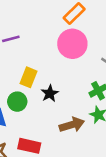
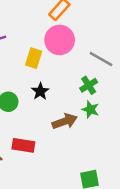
yellow rectangle: (29, 77) -> (34, 58), moved

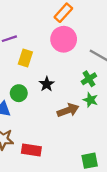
yellow rectangle: (34, 58) -> (25, 58), moved
red rectangle: (23, 145) -> (31, 150), moved

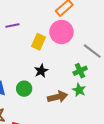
yellow rectangle: (25, 58) -> (39, 42), moved
green circle: (19, 93) -> (24, 89), moved

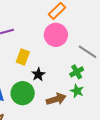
yellow rectangle: (39, 42) -> (23, 57), moved
green circle: (24, 89) -> (23, 93), size x1.5

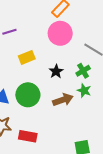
yellow rectangle: (23, 57) -> (27, 57), turned 49
black star: (38, 74) -> (56, 71), moved

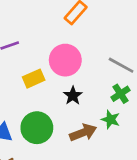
pink circle: (60, 33) -> (65, 60), moved
green cross: (83, 71) -> (121, 94), moved

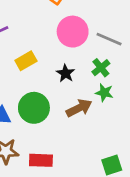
pink circle: (65, 60) -> (73, 32), moved
green cross: (121, 94) -> (101, 68), moved

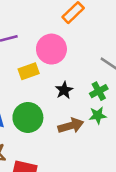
pink circle: (73, 32) -> (51, 49), moved
green star: (104, 93) -> (98, 115), turned -30

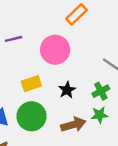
yellow rectangle: (29, 71) -> (31, 84), moved

